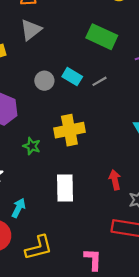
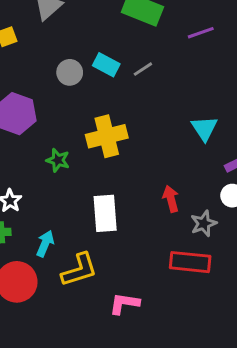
yellow L-shape: (39, 248) -> (79, 270), moved
pink L-shape: (93, 259) -> (124, 303), moved, turned -80

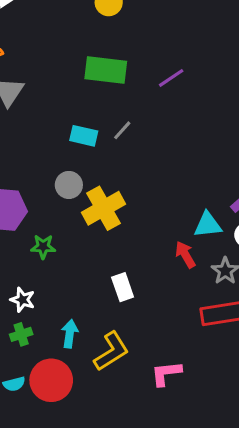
gray circle: (70, 72) -> (69, 185), moved
cyan triangle: (204, 128) -> (208, 225), moved, turned -48
green star: (58, 160) -> (43, 247), moved
white rectangle: (105, 213) -> (123, 287), size x0.7

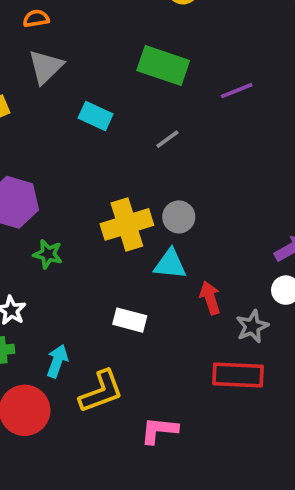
cyan rectangle: (84, 136) -> (96, 116), moved
gray circle: (69, 185) -> (179, 217), moved
cyan triangle: (208, 225) -> (170, 264), moved
white rectangle: (123, 287) -> (130, 320), turned -68

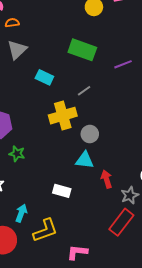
yellow cross: (127, 224) -> (63, 116), moved
red rectangle: (238, 375) -> (121, 222), turned -56

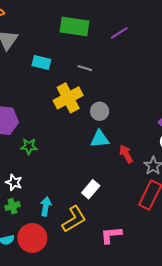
gray line: (84, 91) -> (85, 68), turned 64
white rectangle: (62, 191) -> (91, 189), moved, turned -54

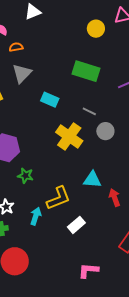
yellow cross: (68, 98) -> (69, 137), turned -36
gray circle: (100, 111) -> (105, 131), moved
cyan arrow: (46, 206) -> (36, 216), moved
yellow L-shape: (74, 219) -> (59, 198), moved

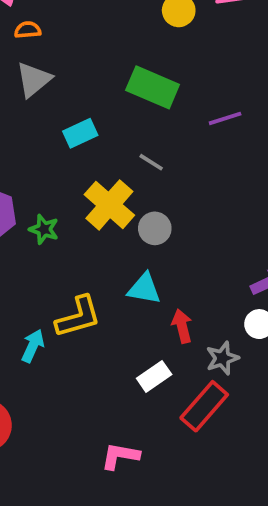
cyan rectangle: (50, 100) -> (80, 133), turned -54
gray circle: (105, 131) -> (155, 228), moved
green star: (25, 176) -> (44, 229), moved
white rectangle: (76, 225) -> (154, 376), moved

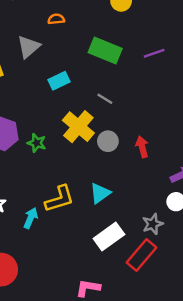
orange semicircle: (28, 30) -> (56, 19), moved
purple line: (225, 118) -> (154, 53), moved
cyan triangle: (144, 289) -> (100, 193), moved, turned -45
red arrow: (182, 326) -> (142, 147), moved
white rectangle: (154, 376) -> (109, 236), size x1.4

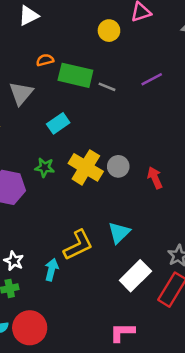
green rectangle: (105, 51) -> (75, 75), moved
gray line: (105, 99) -> (107, 87), moved
gray circle: (108, 141) -> (118, 166), moved
green star: (37, 143) -> (45, 167), moved

